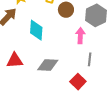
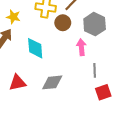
red square: (78, 82) -> (103, 92), moved, turned 35

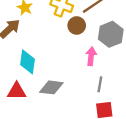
cyan diamond: (35, 48) -> (27, 62), moved
red triangle: (17, 83) -> (17, 91), moved

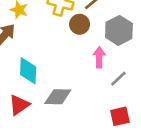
gray line: (100, 84) -> (118, 79), moved, turned 42
red triangle: (17, 91) -> (19, 105), turned -30

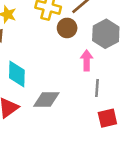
gray line: (118, 79) -> (97, 88), moved, turned -42

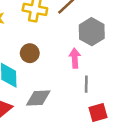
brown circle: (67, 28) -> (30, 53), moved

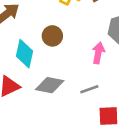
gray line: (86, 84) -> (89, 89), moved, turned 56

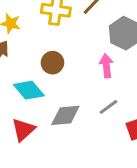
cyan diamond: (24, 54) -> (29, 90), turned -36

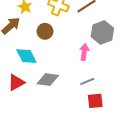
brown circle: (52, 63) -> (45, 31), moved
gray line: (109, 107) -> (87, 81), moved

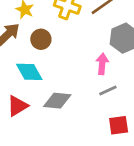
brown circle: (45, 31) -> (41, 39), moved
gray line: (87, 81) -> (108, 91), moved

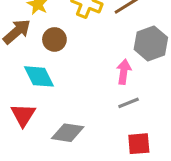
gray diamond: (57, 101) -> (68, 133), moved
red triangle: (17, 106) -> (23, 115), turned -30

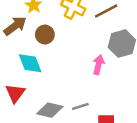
gray line: (129, 103) -> (80, 106), moved

